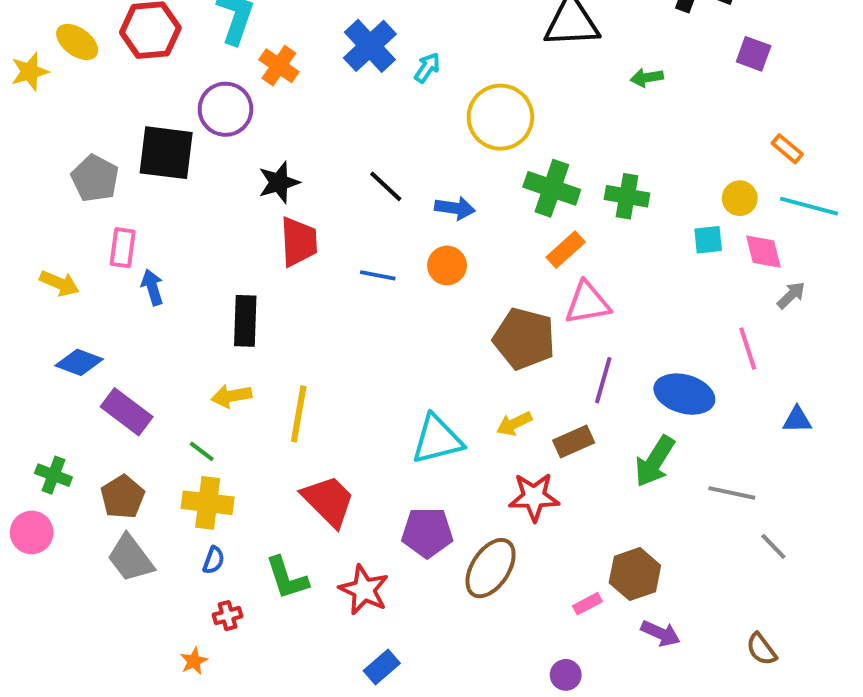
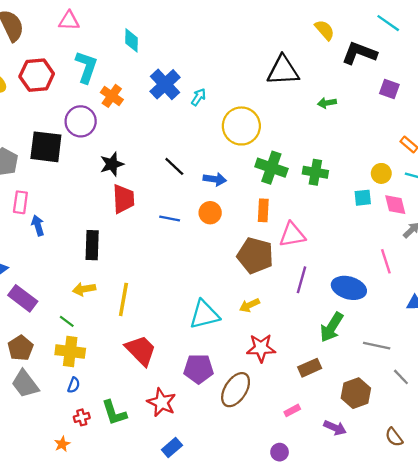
orange rectangle: (566, 250) -> (263, 210), moved, turned -45
brown rectangle: (574, 442) -> (310, 368), moved
brown hexagon: (635, 574) -> (356, 393), moved
green L-shape: (287, 578) -> (114, 413), moved

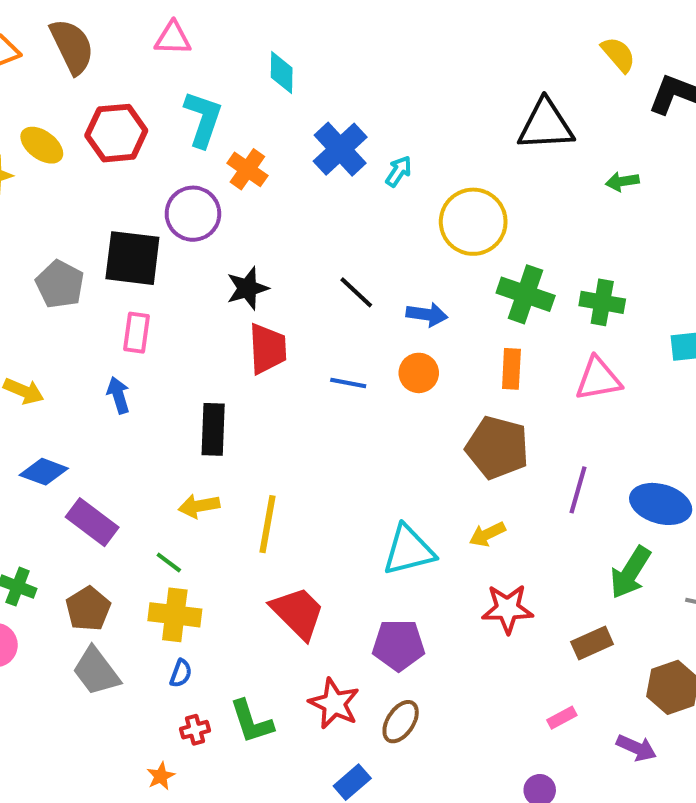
pink rectangle: (20, 202) -> (137, 333), moved
pink triangle: (292, 235) -> (598, 379), moved
brown ellipse: (236, 390) -> (401, 722), moved, size x0.7

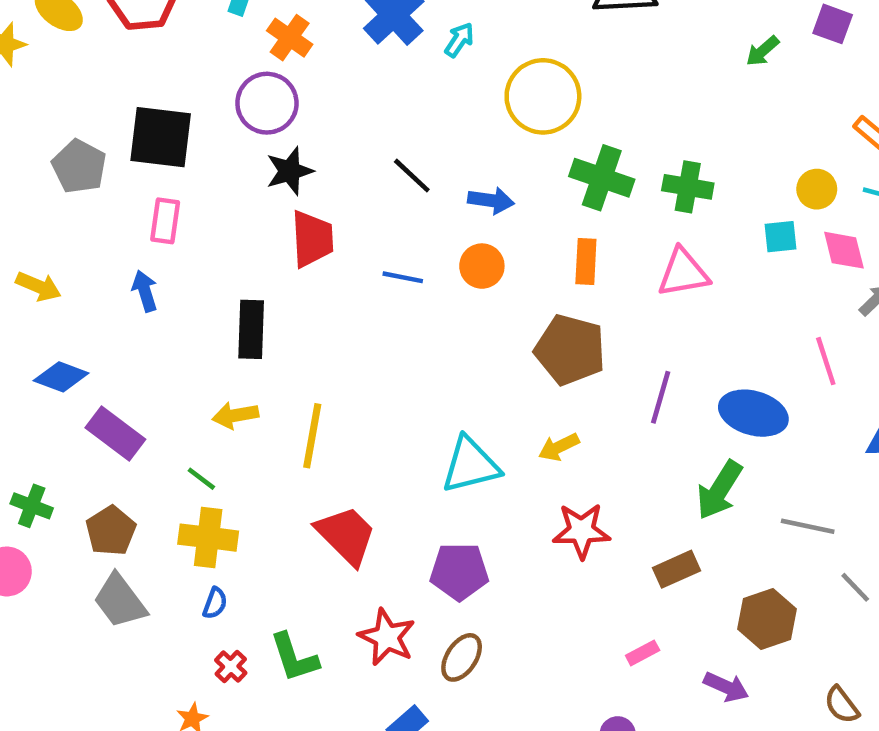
green arrow: (622, 181) -> (762, 51), moved, turned -32
purple circle: (193, 214) -> (267, 103), moved
red cross: (195, 730) -> (231, 667), turned -32

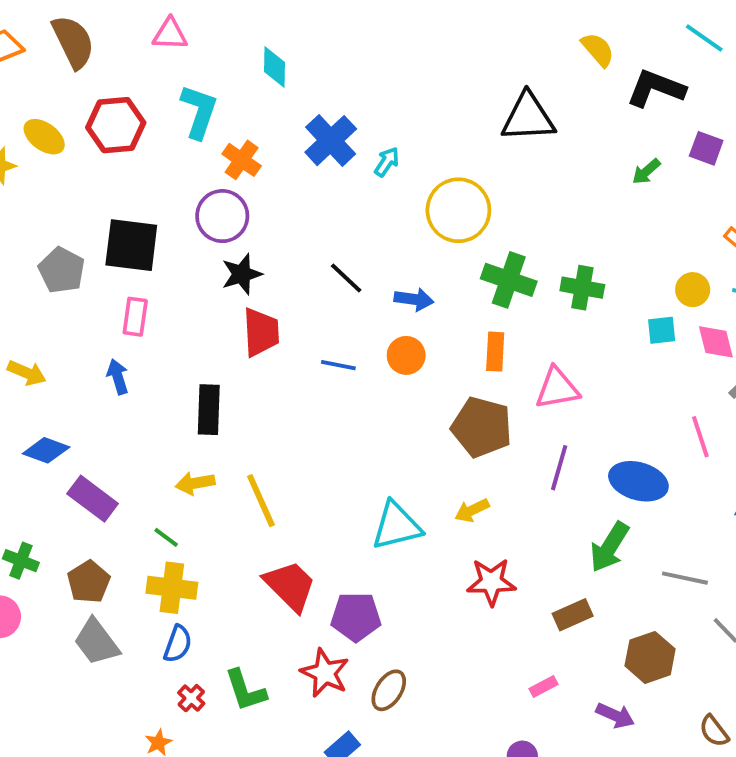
pink triangle: (683, 273) -> (557, 388), moved
yellow line: (312, 436) -> (261, 501), turned -34
purple pentagon: (459, 571) -> (356, 617), moved
blue semicircle: (215, 603) -> (178, 644), size x1.4

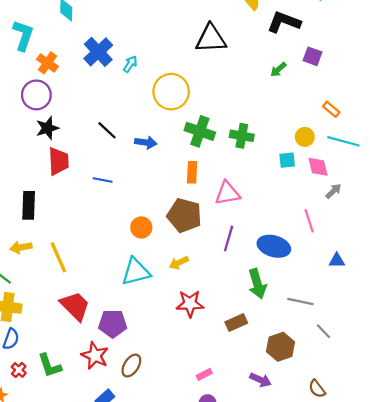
orange circle: (406, 355) -> (141, 227), moved
green arrow: (609, 547) -> (257, 284), turned -48
pink rectangle: (544, 686) -> (204, 374), moved

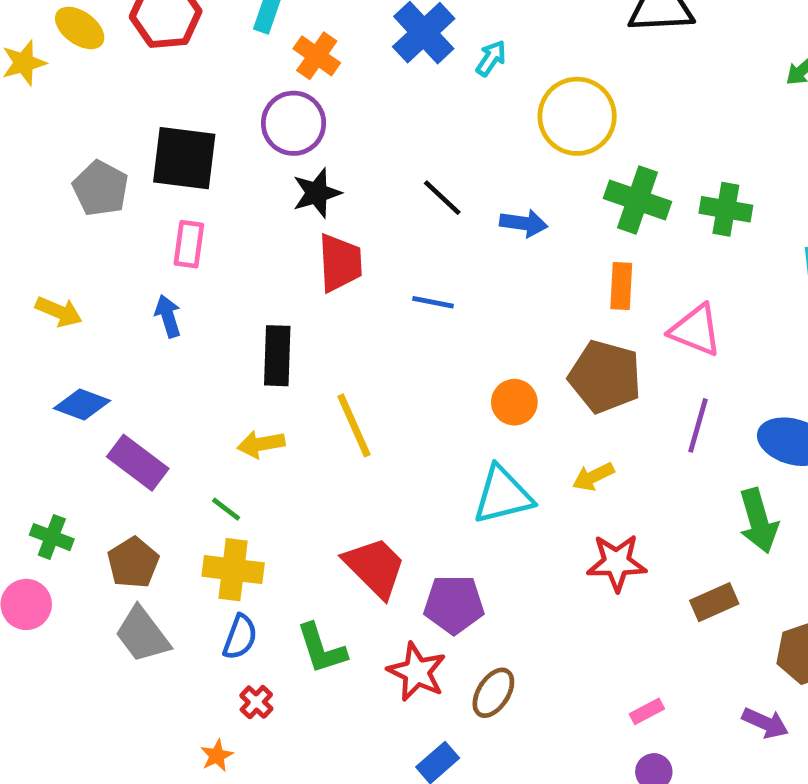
pink triangle: (227, 193) -> (696, 330), turned 32
yellow line: (58, 257) -> (354, 425), moved
green L-shape: (50, 366) -> (321, 649), moved

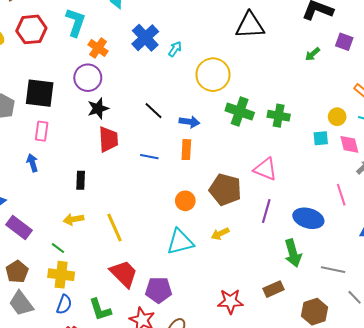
orange rectangle: (621, 286) -> (186, 150), moved
black rectangle: (277, 356) -> (81, 180), size x0.7
yellow line: (354, 425) -> (114, 227), moved
red star: (617, 563) -> (230, 301), moved

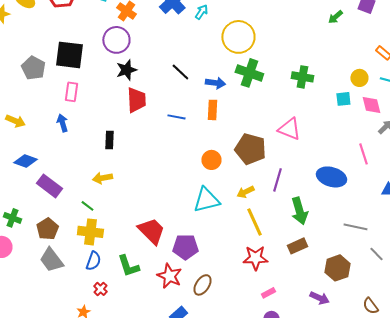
green cross: (240, 112) -> (249, 73), moved
purple line: (266, 211) -> (277, 180), moved
yellow line: (114, 227) -> (254, 222), moved
green arrow: (293, 253) -> (299, 211), moved

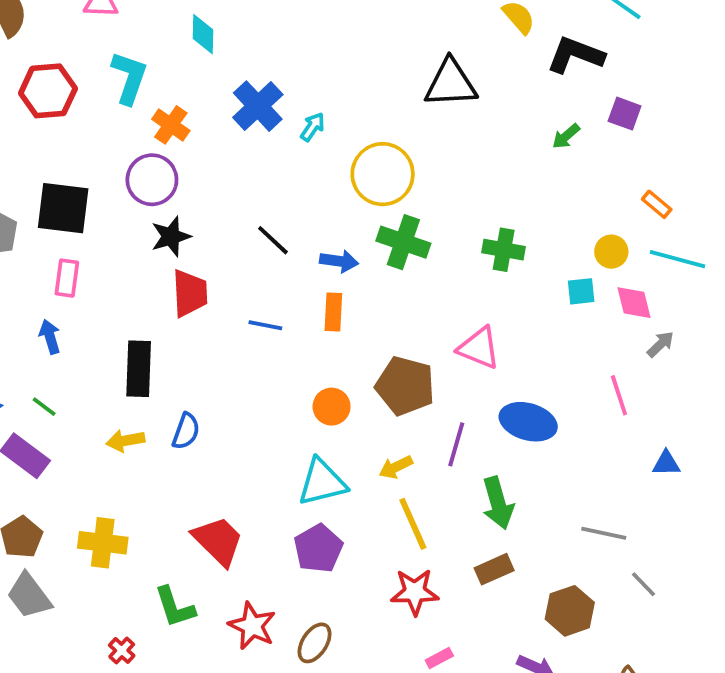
black rectangle: (109, 140) -> (139, 369), size x1.6
blue ellipse: (331, 177) -> (528, 422), moved
green line: (87, 206) -> (44, 407), moved
purple pentagon: (185, 247) -> (318, 548), moved, turned -30
blue semicircle: (93, 261) -> (186, 431), moved

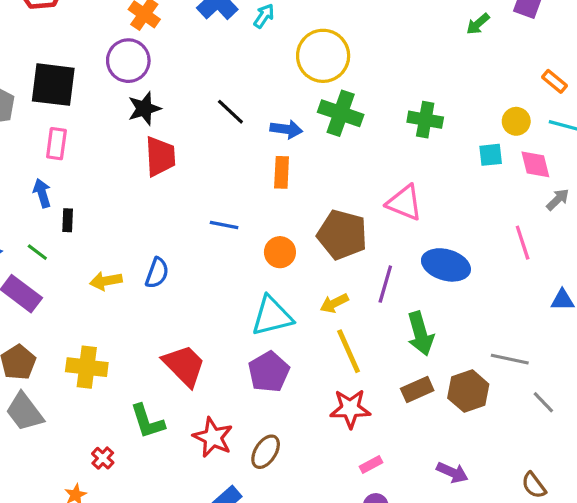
blue line: (265, 325) -> (224, 225), moved
black rectangle: (139, 369) -> (68, 220), moved, size x0.5
brown hexagon: (570, 611) -> (468, 391), moved

